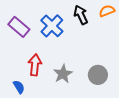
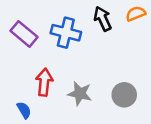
blue cross: (52, 26) -> (66, 33), turned -30
gray star: (63, 74) -> (80, 94), turned -30

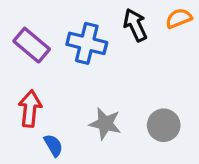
red arrow: (44, 82) -> (30, 109), moved
blue semicircle: (24, 110) -> (53, 145), moved

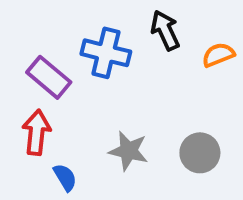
orange semicircle: (179, 18) -> (218, 55), moved
purple rectangle: (32, 45) -> (49, 77), moved

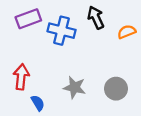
purple rectangle: (49, 77) -> (28, 19), moved, turned -60

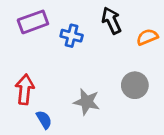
blue cross: (61, 31) -> (72, 36), size x0.7
gray circle: (116, 89) -> (135, 85), moved

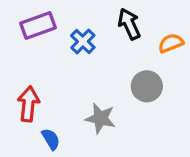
blue cross: (72, 36) -> (83, 42), turned 30
gray circle: (135, 85) -> (147, 86), moved

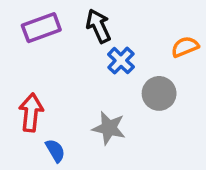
black arrow: (129, 24) -> (98, 26), moved
blue cross: (83, 42) -> (121, 61), moved

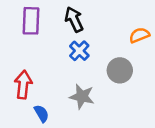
purple rectangle: (41, 28) -> (31, 21), turned -68
blue cross: (121, 61) -> (79, 51), moved

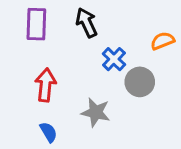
blue cross: (79, 51) -> (114, 59), moved
red arrow: (23, 85) -> (45, 85), moved

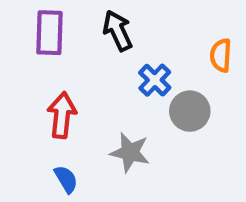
orange semicircle: (163, 41) -> (221, 55), turned -65

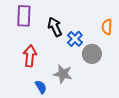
black arrow: (118, 31) -> (55, 27), moved
blue semicircle: (66, 179) -> (41, 87), moved

